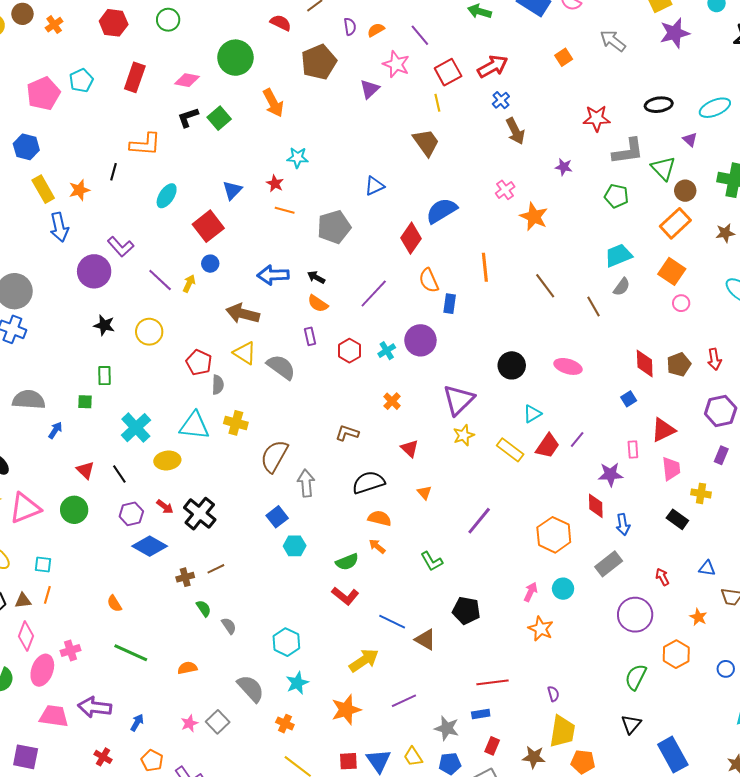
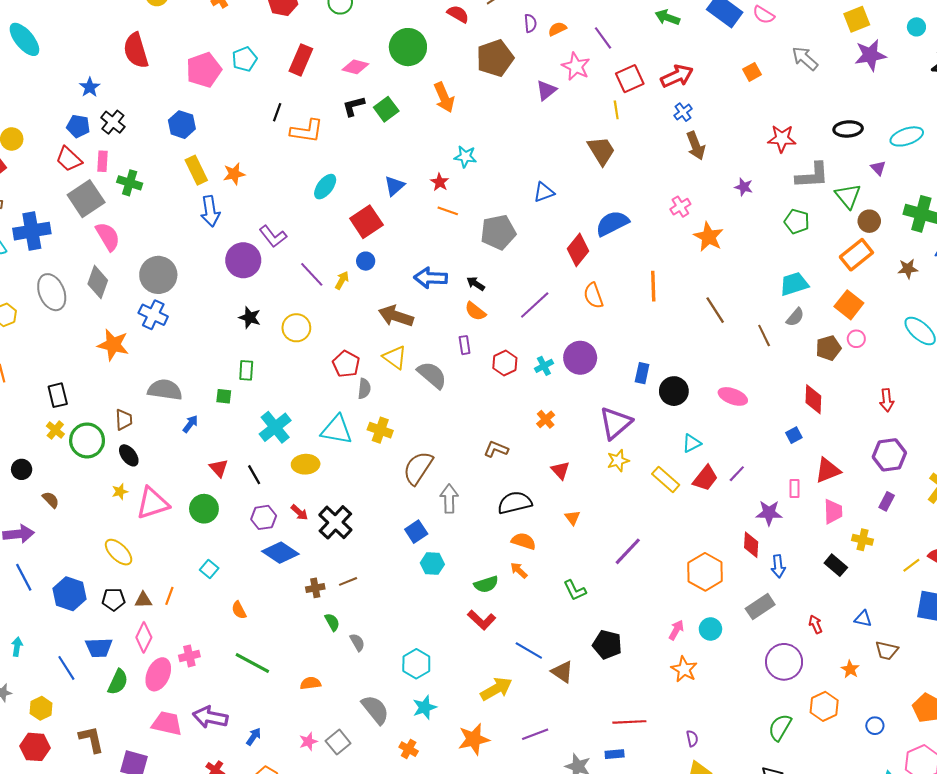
black line: (114, 172) -> (277, 112), moved
blue rectangle: (450, 304) -> (642, 373), moved
brown pentagon: (679, 364) -> (828, 348), moved
cyan square: (43, 564) -> (209, 569), moved, turned 30

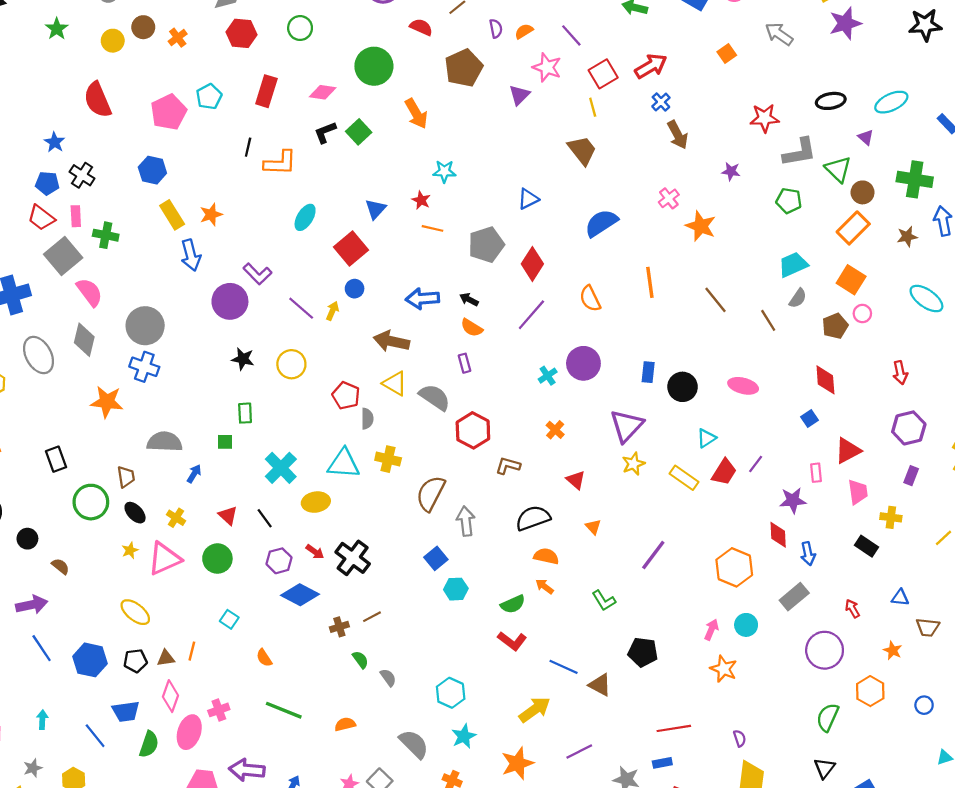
red diamond: (578, 250) -> (532, 264), moved
red hexagon: (505, 363) -> (473, 430), moved, size x1.4
yellow cross: (55, 430) -> (176, 518), moved

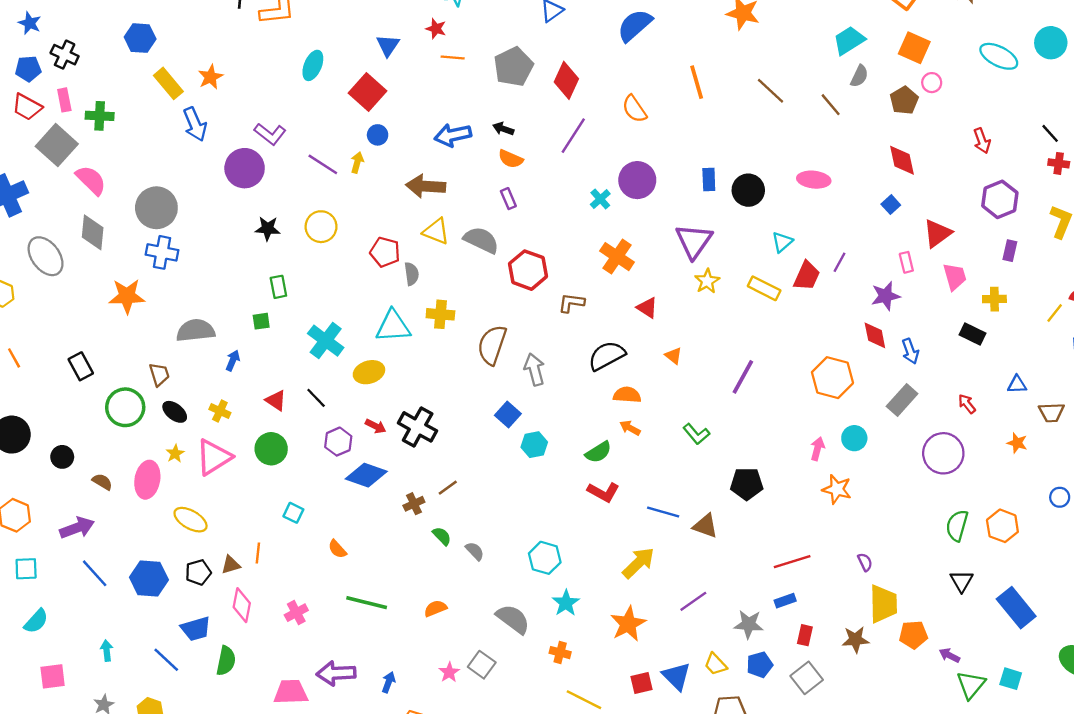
orange cross: (555, 430) -> (617, 257), size x1.6
orange hexagon: (870, 691) -> (1002, 526), moved
pink ellipse: (189, 732) -> (147, 480), moved

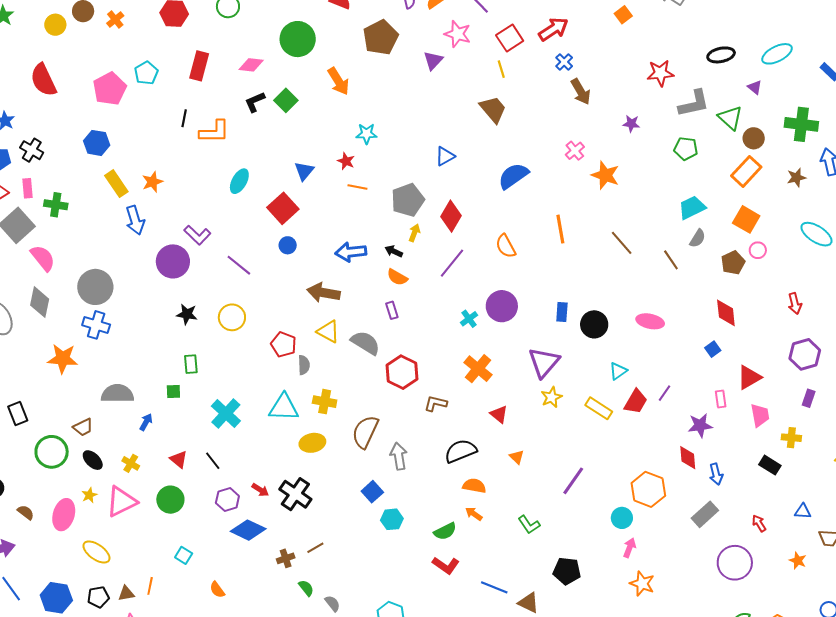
yellow arrow: (357, 162) -> (414, 233), moved
yellow ellipse: (369, 372) -> (312, 443), moved
brown trapezoid: (159, 374) -> (83, 427), turned 75
cyan circle: (854, 438) -> (622, 518), moved

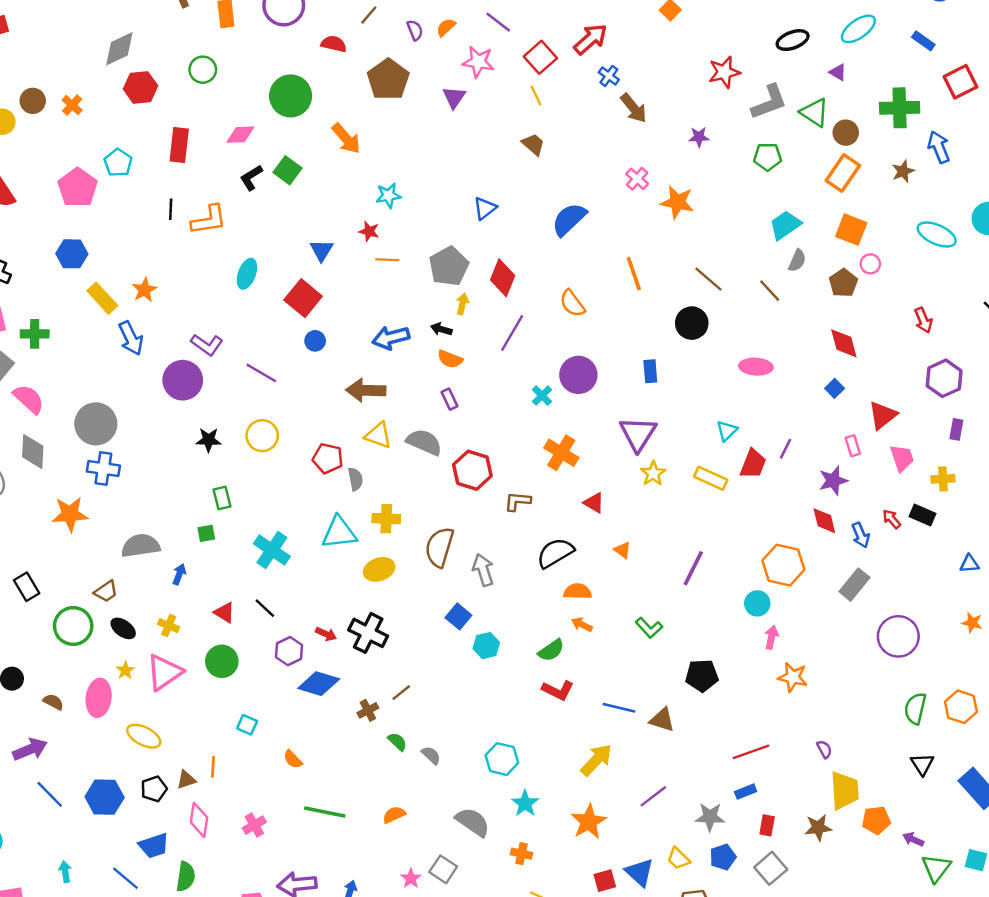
brown trapezoid: (493, 109) -> (533, 144), size x0.7
black circle: (594, 324) -> (692, 323), moved
red arrow: (759, 523) -> (892, 519), moved

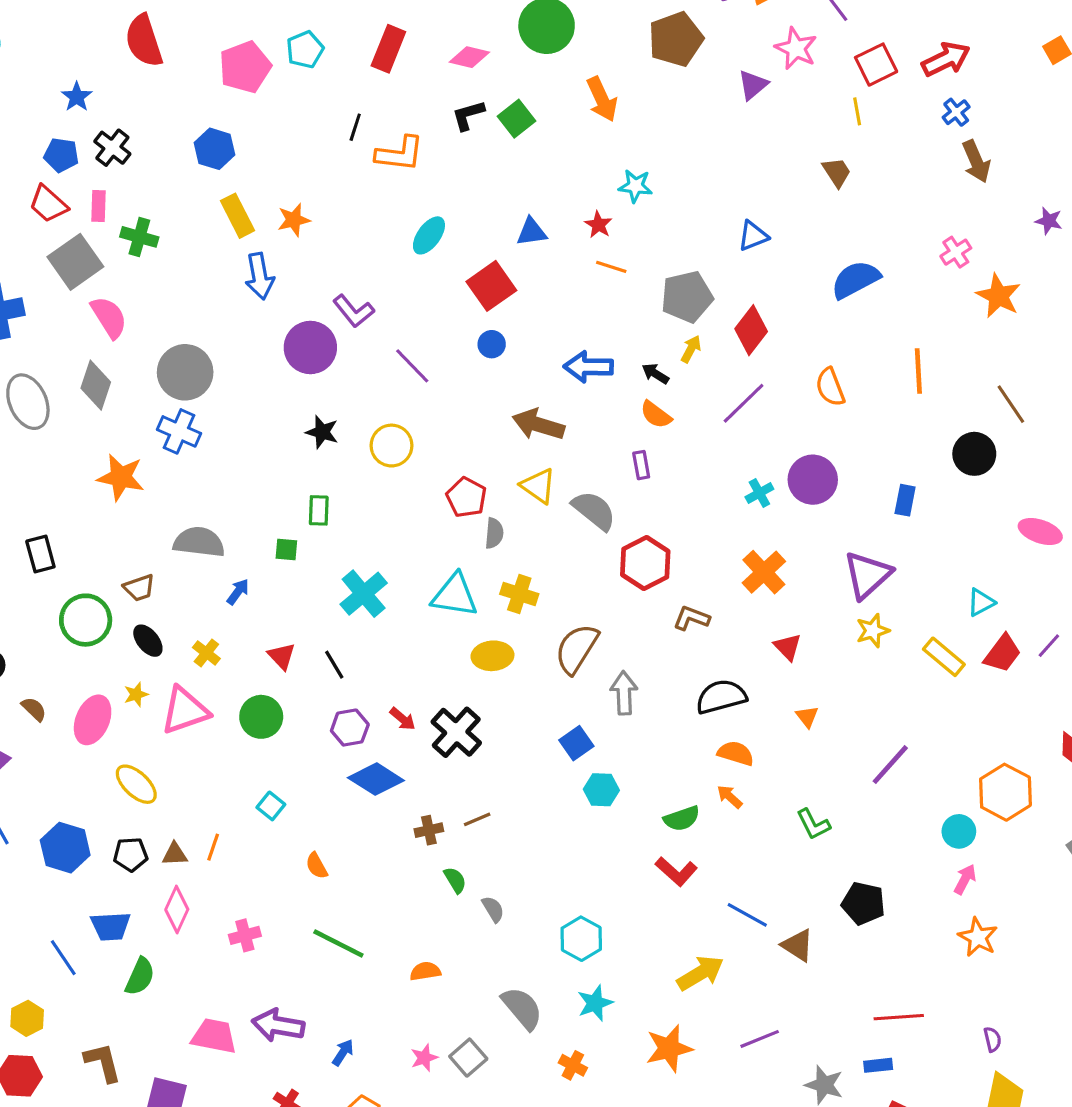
blue triangle: (322, 250) -> (532, 232), turned 35

